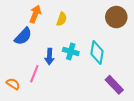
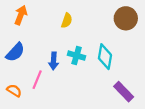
orange arrow: (35, 14) -> (21, 15), moved
blue semicircle: (23, 36) -> (15, 52), moved

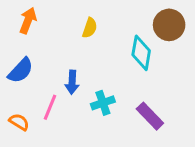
cyan cross: (77, 56) -> (103, 103), moved, turned -35
cyan diamond: (105, 57) -> (141, 53), moved
purple rectangle: (124, 92) -> (150, 116), moved

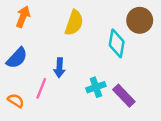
yellow semicircle: (90, 28) -> (74, 23), size x1.5
cyan cross: (103, 103) -> (96, 87), moved

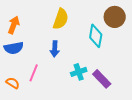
orange arrow: (23, 17) -> (14, 25), moved
blue semicircle: (17, 58) -> (14, 48), turned 36
blue arrow: (59, 68) -> (55, 49), moved

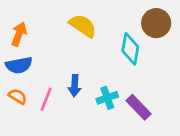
yellow semicircle: (61, 19) -> (83, 26), turned -75
blue arrow: (55, 49) -> (75, 86), moved
orange semicircle: (13, 83) -> (18, 96), moved

